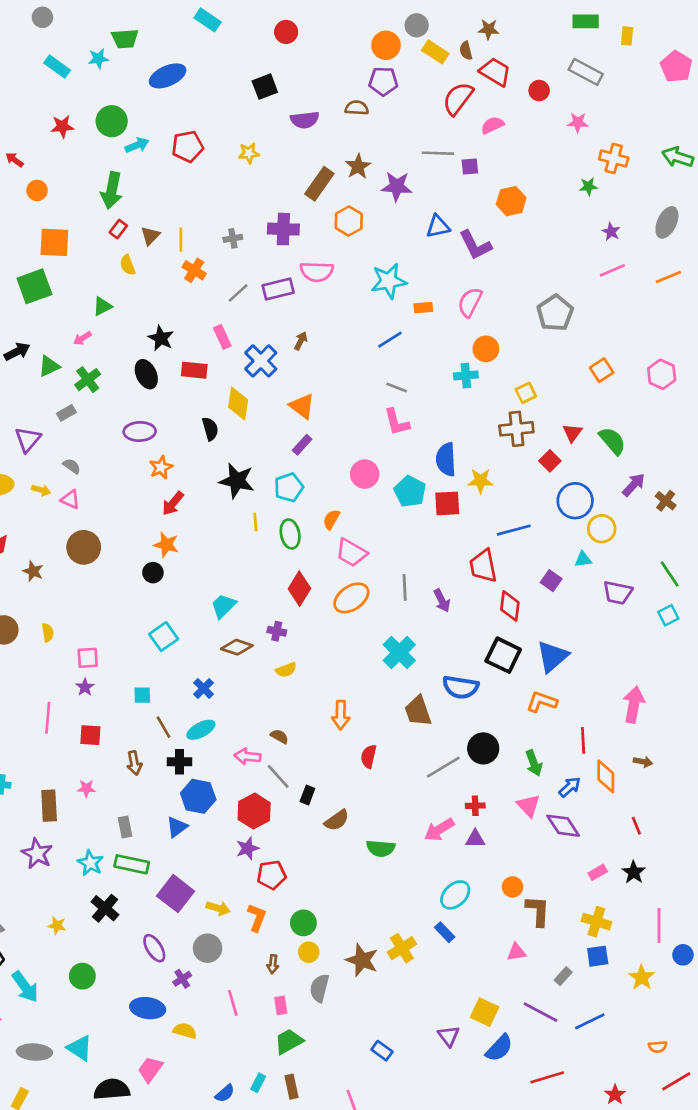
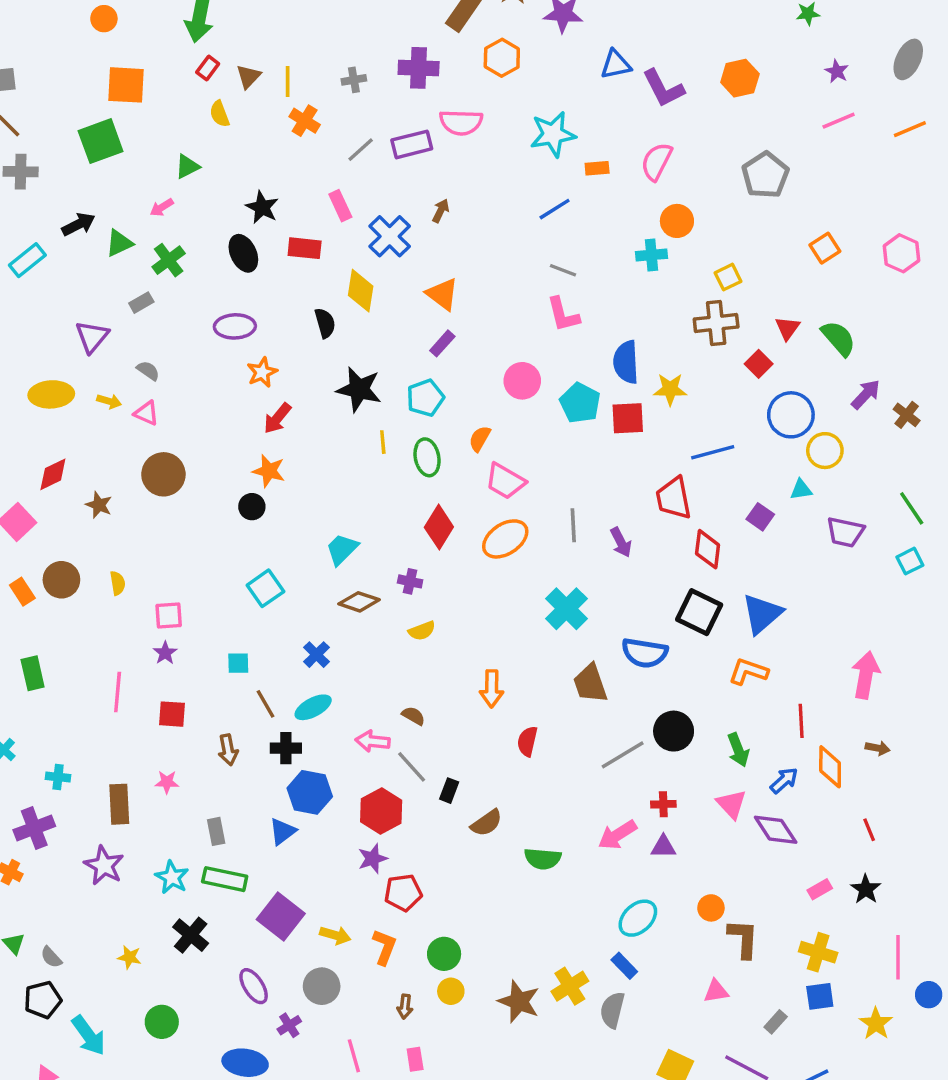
orange hexagon: (511, 201) -> (740, 78), moved
gray semicircle: (319, 988) -> (612, 1010), moved

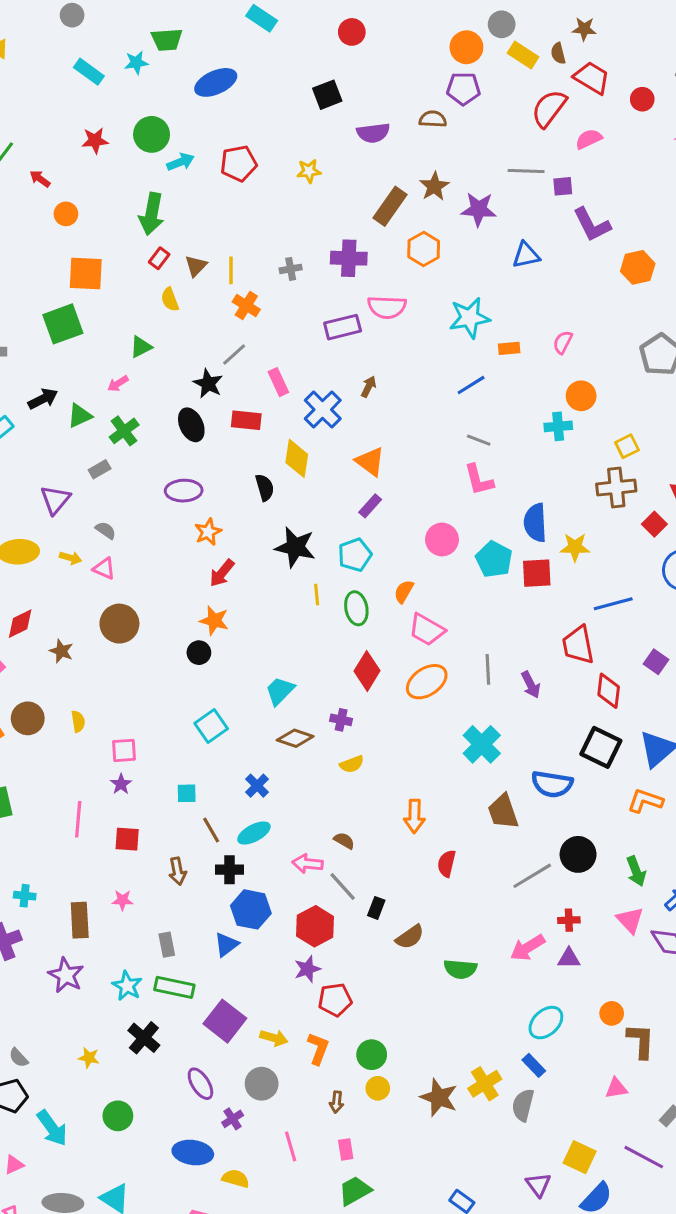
purple L-shape: (663, 88) -> (592, 225), moved
gray line: (361, 150) -> (234, 355), moved
pink semicircle: (657, 161) -> (563, 342), size x0.7

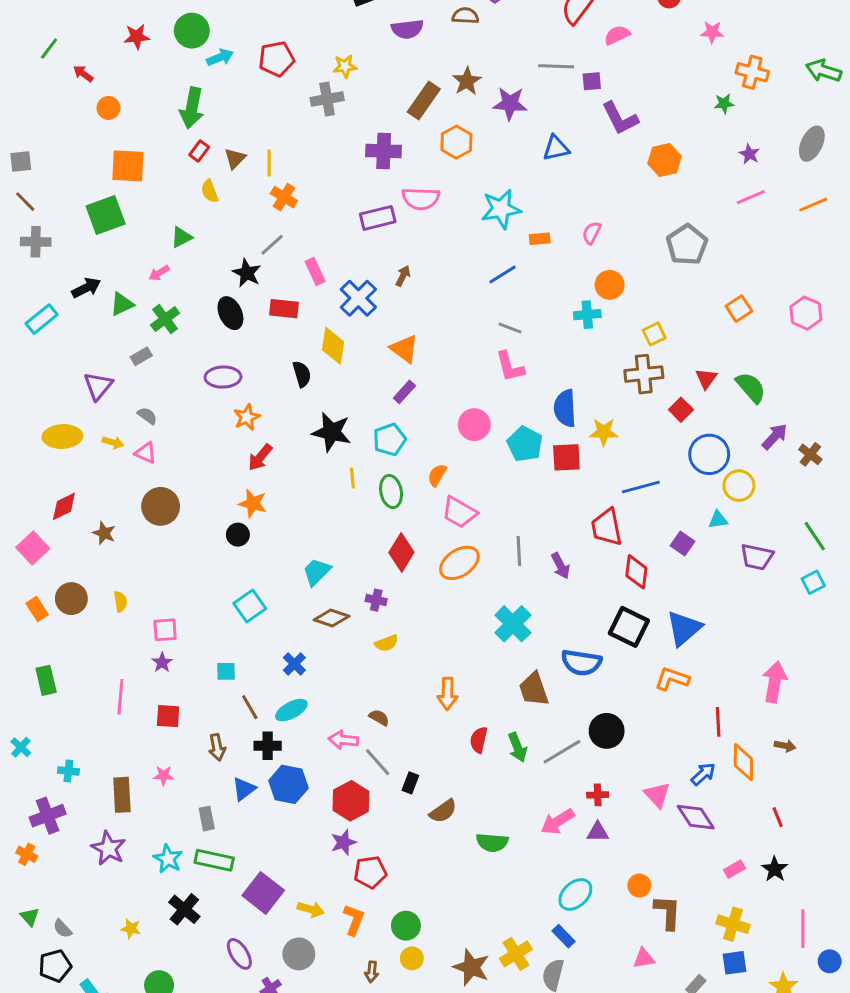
gray cross: (291, 269) -> (327, 99), moved, size x1.5
green arrow: (636, 871) -> (517, 747), moved
blue triangle: (226, 945) -> (244, 789), moved

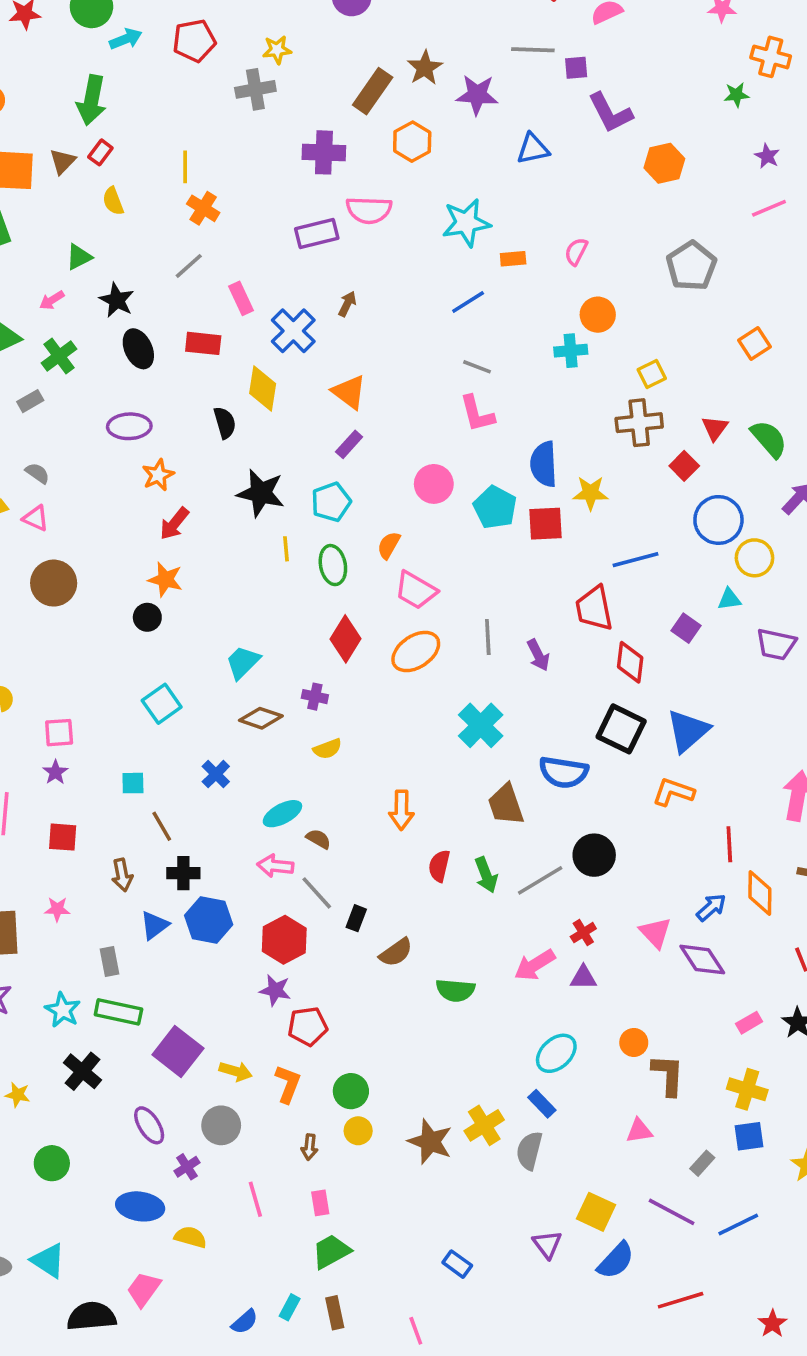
brown triangle: (235, 158) -> (63, 161), moved
black star: (247, 273) -> (117, 300), moved
cyan ellipse: (291, 710) -> (282, 814), moved
red cross: (598, 795) -> (583, 933), turned -30
purple star: (343, 842) -> (275, 990), turned 30

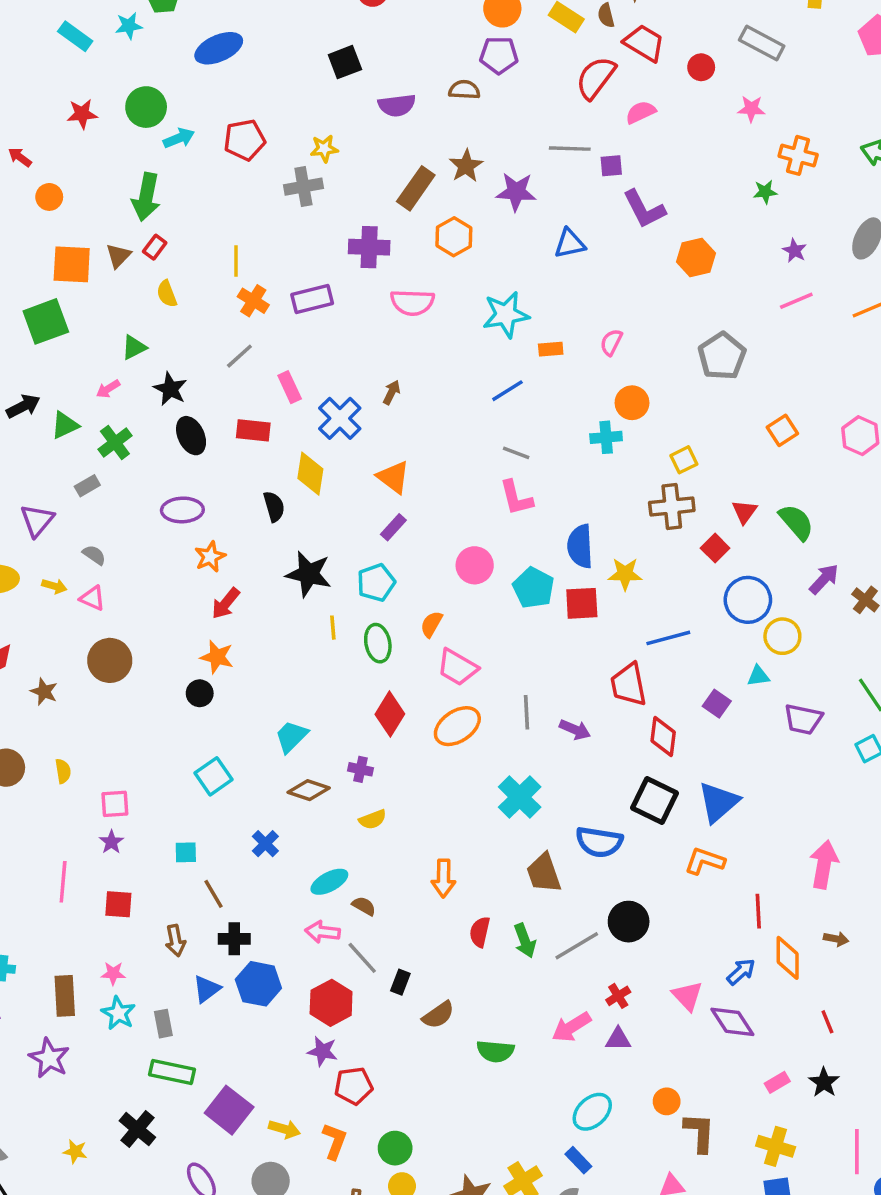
purple rectangle: (317, 234) -> (312, 299), moved
purple arrow: (538, 655) -> (575, 730), turned -40
cyan star: (63, 1010) -> (118, 1013), moved

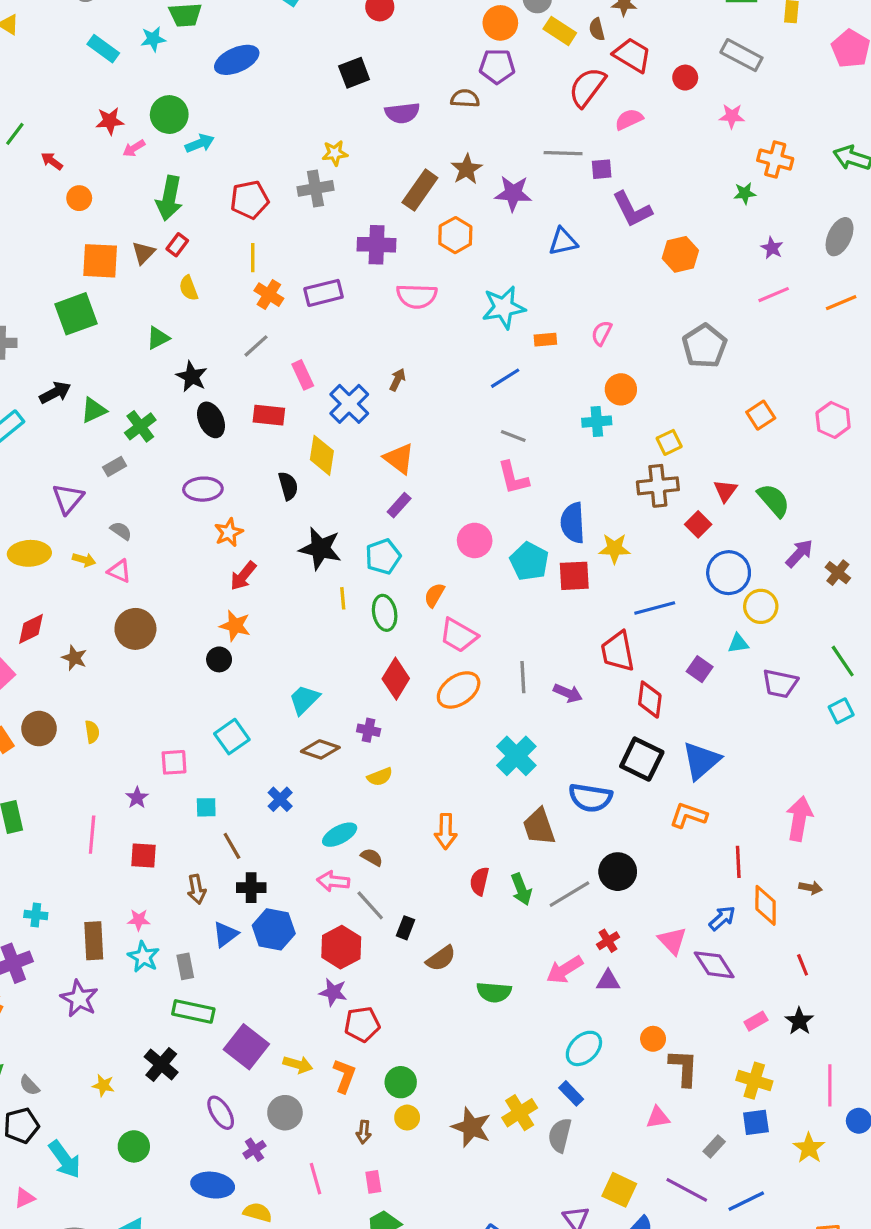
red pentagon: (245, 140) -> (250, 200), moved
pink arrow: (108, 389) -> (134, 148), moved
pink square: (115, 804) -> (174, 762), moved

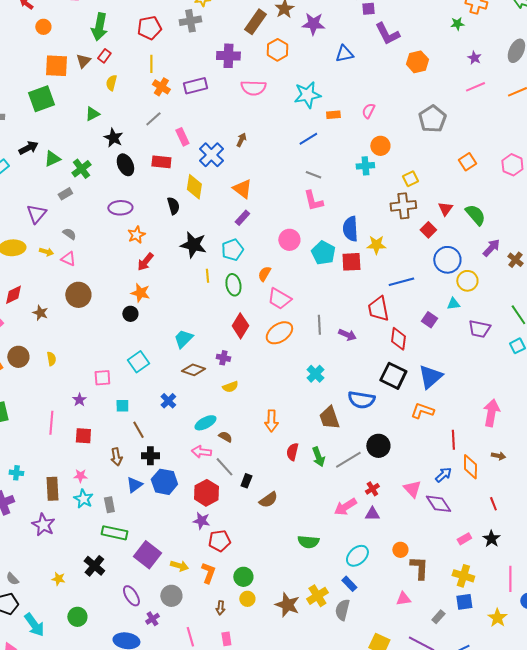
yellow semicircle: (189, 288) -> (111, 83), turned 35
cyan cross: (516, 756) -> (315, 374), size x0.7
green semicircle: (494, 992) -> (308, 542), moved

